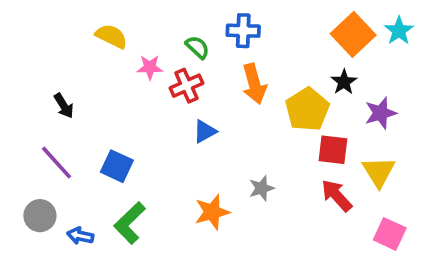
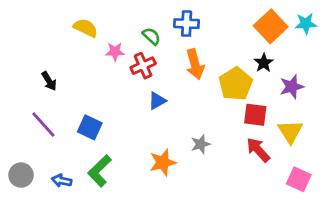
cyan star: (399, 31) -> (306, 24), turned 30
gray circle: (40, 216) -> (21, 175), moved

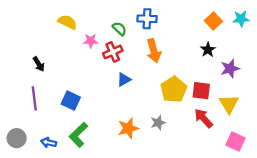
orange square: (271, 26) -> (213, 21), size x0.7
yellow pentagon: (236, 84) -> (174, 90), moved
purple line: (43, 125) -> (34, 98), turned 35
gray star: (201, 144) -> (158, 123), moved

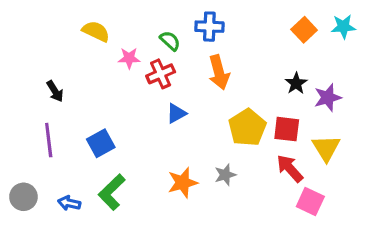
black star: (208, 50) -> (296, 83), moved
blue square: (71, 101) -> (101, 143), turned 36
pink square: (236, 141) -> (310, 202), moved

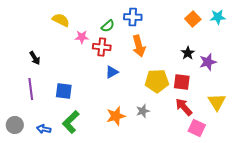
green semicircle: (170, 41) -> (108, 26), turned 96
red cross: (161, 74) -> (102, 47), turned 30
yellow pentagon: (247, 127) -> (157, 81), turned 30
blue square: (101, 143) -> (64, 91), turned 36
yellow triangle: (326, 148) -> (217, 102), moved

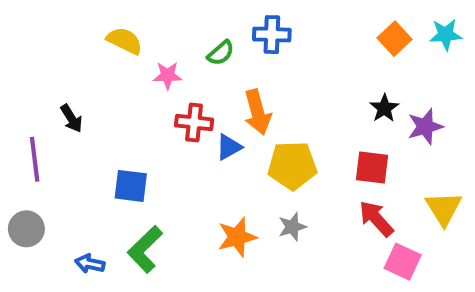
orange arrow: (139, 46) -> (258, 112), moved
red cross: (102, 47) -> (194, 122), moved
yellow pentagon: (157, 81) -> (292, 165), moved
purple line: (31, 89) -> (35, 159), moved
gray circle: (15, 125) -> (26, 229), moved

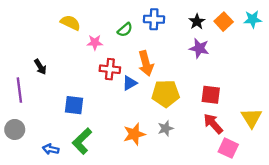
black star: (384, 108) -> (197, 22), moved
purple star: (425, 127) -> (199, 48), moved, turned 30

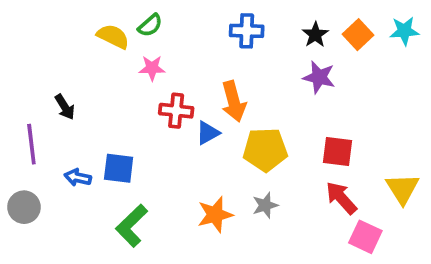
green semicircle: (125, 30) -> (150, 25), moved
blue arrow: (51, 149) -> (78, 177), moved

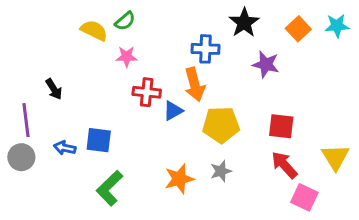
blue cross: (247, 31) -> (205, 49), moved
black star: (315, 35) -> (244, 23), moved, size x1.4
gray circle: (24, 207) -> (21, 157), moved

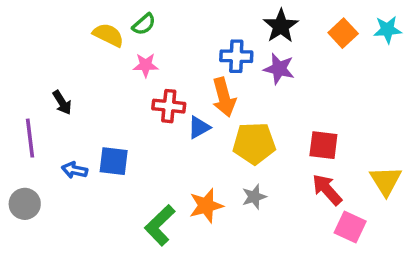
purple star: (266, 64) -> (279, 69), moved
gray circle: (21, 157) -> (25, 204), moved
green L-shape: (110, 188) -> (160, 225), moved

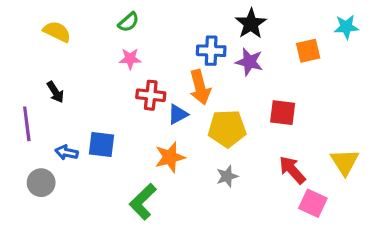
orange square: (343, 33) -> (308, 51), moved, turned 30
yellow semicircle: (108, 35) -> (57, 32), moved
red square: (323, 145) -> (283, 113), moved
gray circle: (25, 204) -> (41, 183), moved
orange star: (206, 206) -> (170, 157), moved

